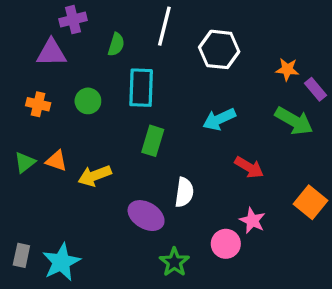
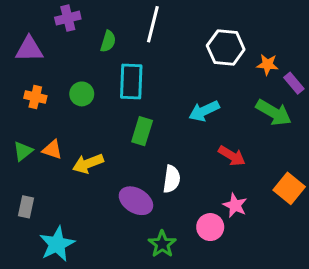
white hexagon: (219, 49) -> (226, 47), moved
purple triangle: (51, 53) -> (29, 49), moved
gray rectangle: (21, 255) -> (26, 207), moved

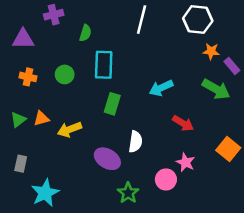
white line: (153, 24) -> (142, 20), moved
white hexagon: (226, 47) -> (198, 20), moved
orange triangle: (52, 150) -> (41, 118), turned -35

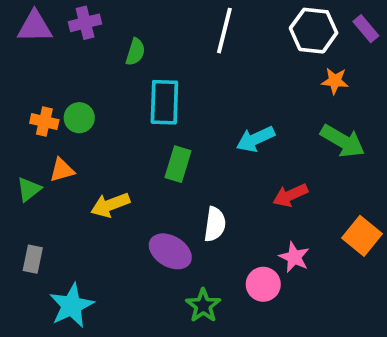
purple triangle: (23, 39) -> (35, 27), moved
purple rectangle: (232, 66) -> (366, 29), moved
green circle: (65, 74) -> (79, 118), moved
orange triangle: (41, 118) -> (62, 170), moved
red arrow: (183, 123) -> (290, 195), turned 125

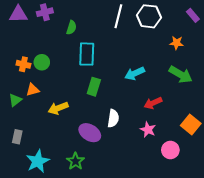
white hexagon: (314, 31) -> (149, 16), moved
pink star: (294, 257) -> (148, 130), moved
pink circle: (263, 284) -> (170, 150), moved
green star: (203, 306) -> (75, 161), moved

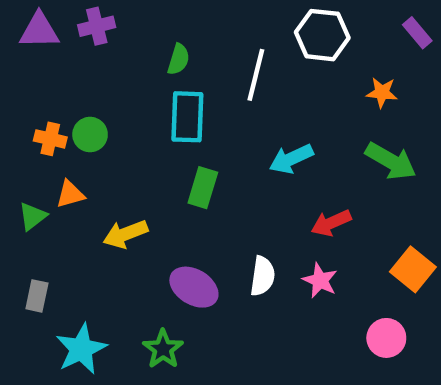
white line: (118, 16) -> (256, 75), moved
green semicircle: (71, 28) -> (178, 59), moved
white semicircle: (113, 118) -> (263, 276), moved
pink circle: (170, 150) -> (386, 338), moved

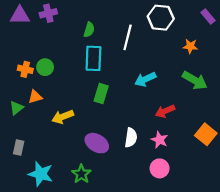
pink circle: (386, 338) -> (160, 168), moved
cyan star: (81, 349) -> (41, 174), turned -30

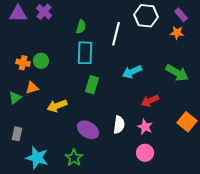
purple cross: (48, 13) -> (44, 12), turned -35
purple rectangle: (208, 16) -> (181, 15), moved
orange star: (190, 46) -> (177, 33), moved

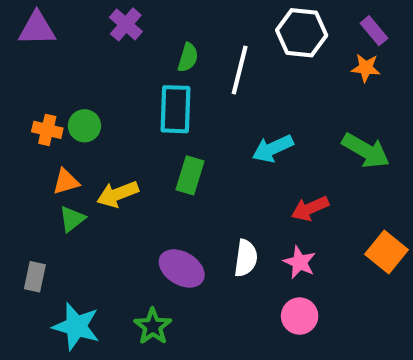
purple cross: (44, 12) -> (126, 24), moved
green semicircle: (81, 27) -> (188, 58), moved
green triangle: (15, 98) -> (72, 219), moved
yellow arrow: (57, 106) -> (118, 194), moved

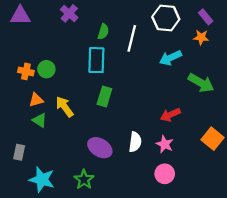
cyan arrow: (273, 149) -> (170, 58), moved
yellow arrow: (118, 194) -> (65, 107), turned 75
green triangle: (72, 219) -> (40, 120), turned -49

